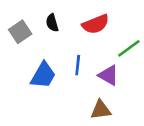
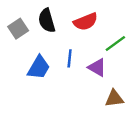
black semicircle: (52, 23) -> (47, 21), size x1.5
brown triangle: (101, 110) -> (114, 98), moved

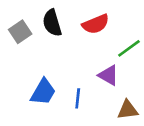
blue line: (70, 58) -> (78, 98), moved
blue trapezoid: (39, 67) -> (43, 92), moved

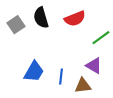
purple triangle: (108, 75) -> (94, 66), moved
brown triangle: (128, 110) -> (83, 86), moved

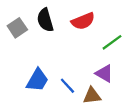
blue line: (61, 77) -> (67, 86), turned -49

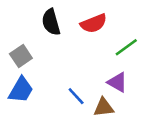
gray square: (17, 28) -> (21, 56), moved
blue trapezoid: (37, 80) -> (21, 90), moved

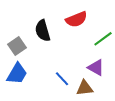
black semicircle: (51, 22) -> (43, 31), moved

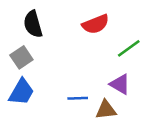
black semicircle: (43, 31) -> (33, 24), moved
blue line: (62, 79) -> (78, 98), turned -49

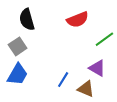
blue line: (78, 98) -> (63, 80), turned -56
brown triangle: (106, 110) -> (86, 89), turned 30

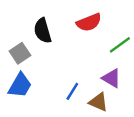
black semicircle: (27, 20) -> (43, 31), moved

